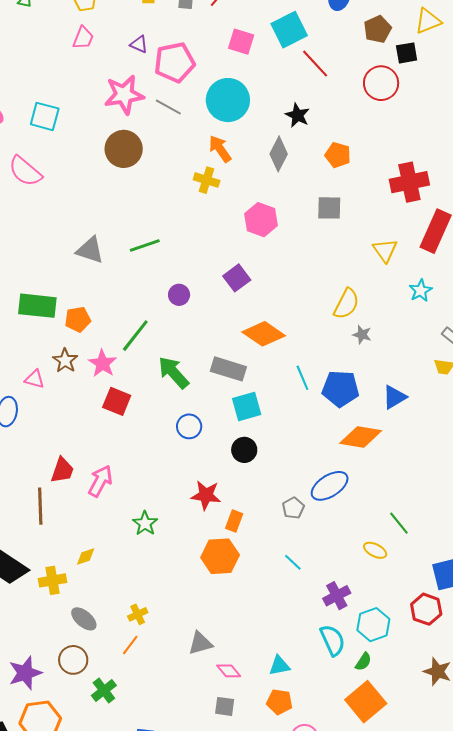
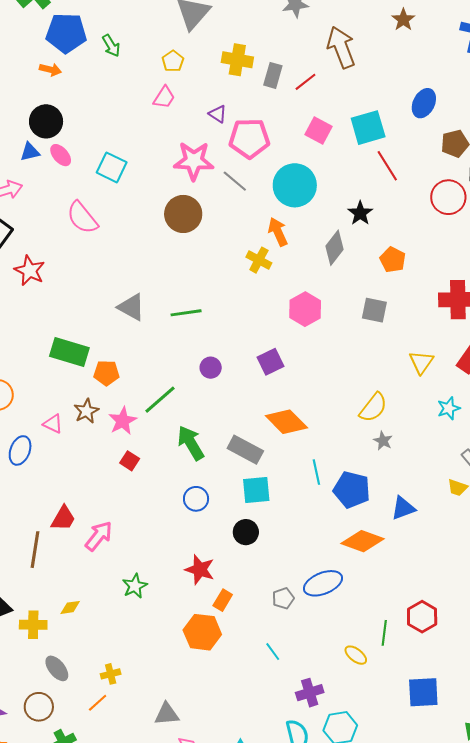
red square: (117, 401) -> (130, 461), size x0.7
green line: (399, 523) -> (384, 633), turned 35
red hexagon: (426, 609) -> (422, 617), moved

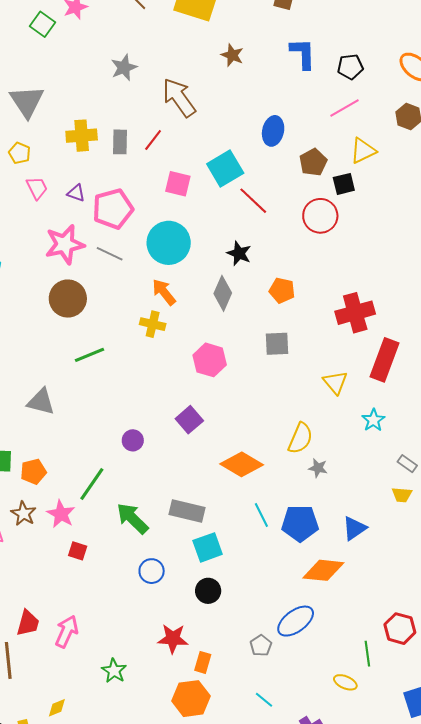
pink trapezoid: (164, 97) -> (37, 188), moved, turned -45
green line: (186, 313) -> (89, 355), moved
orange diamond: (286, 422) -> (242, 464), moved

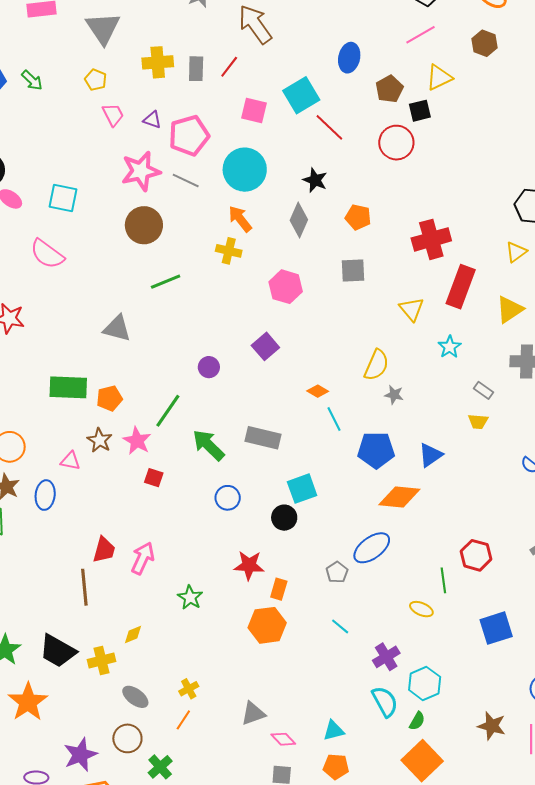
orange diamond: (242, 464) -> (318, 391), size x0.5
cyan line: (261, 515) -> (334, 419), moved
cyan square: (208, 547) -> (302, 489), moved

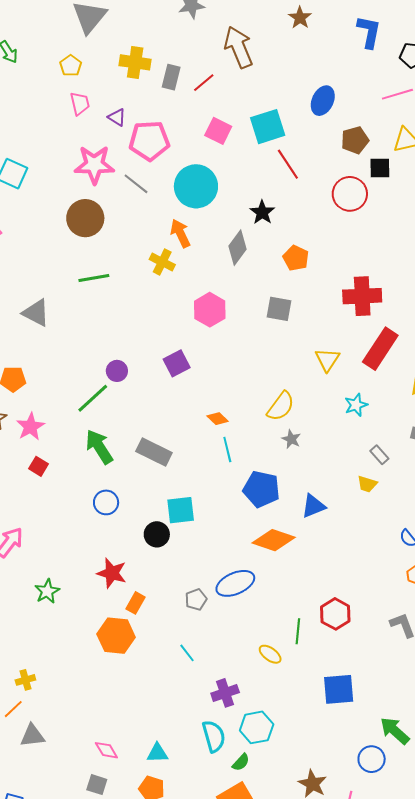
green line: (168, 411) -> (93, 398), moved
gray triangle: (253, 713) -> (32, 736), moved

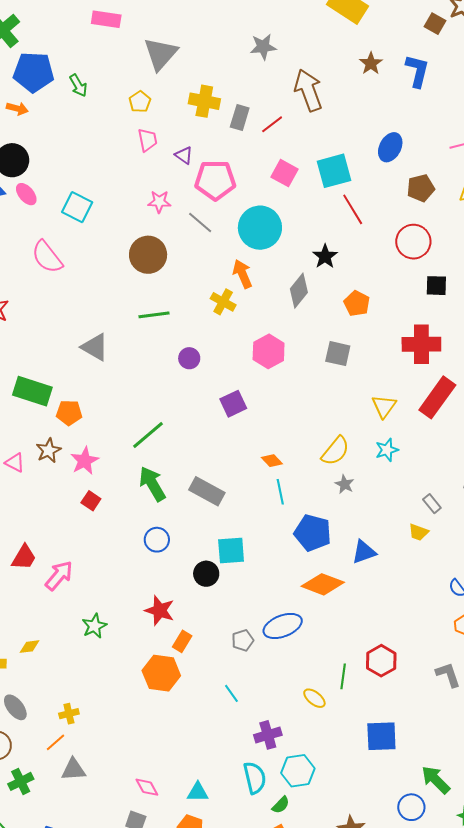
blue L-shape: (369, 32) -> (417, 71), moved
pink star: (94, 165) -> (159, 202), size x0.6
black square: (380, 168) -> (436, 286), moved
purple circle: (117, 371) -> (189, 358), moved
cyan star: (356, 405) -> (387, 450), moved

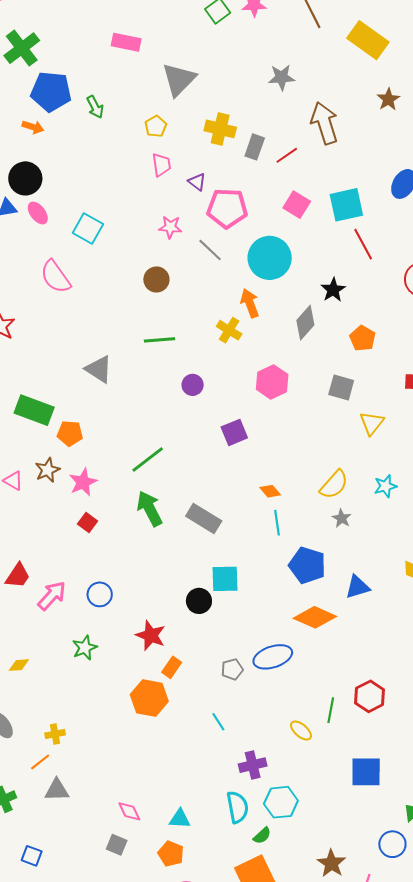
brown circle: (148, 255) -> (156, 279), size x0.7
yellow triangle: (384, 406) -> (372, 423), moved
blue circle: (157, 540) -> (100, 594), moved

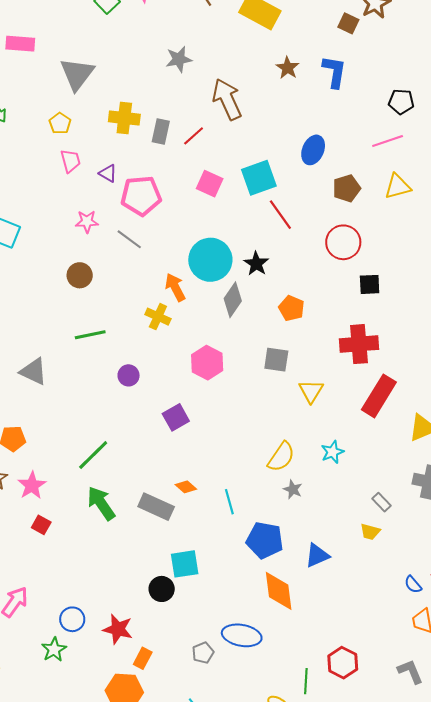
cyan circle: (270, 258) -> (210, 260), moved
orange diamond: (270, 491) -> (186, 487), moved
blue circle: (100, 594) -> (72, 619), moved
orange diamond: (315, 617) -> (279, 591), turned 66
blue ellipse: (273, 657) -> (242, 635), turned 36

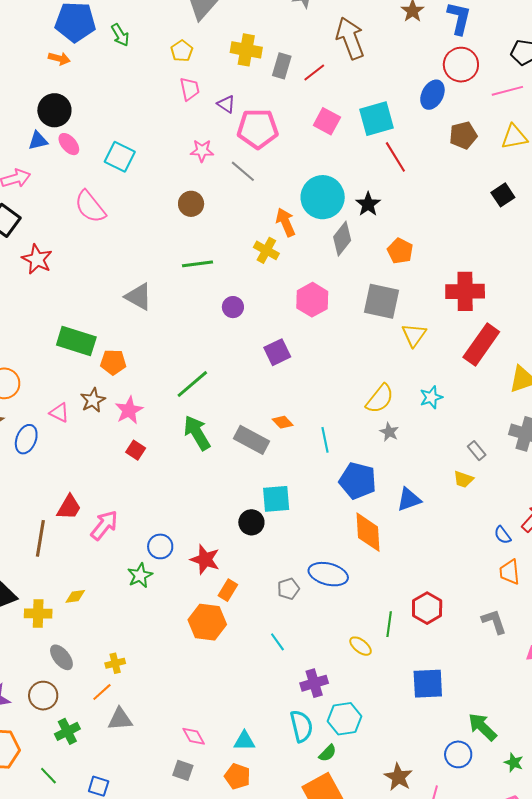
red circle: (343, 242) -> (461, 65), moved
black square: (370, 284) -> (503, 195), moved, turned -35
gray square: (276, 360) -> (381, 301), size x1.4

